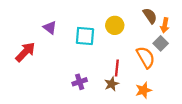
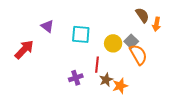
yellow circle: (115, 25) -> (113, 43), moved
gray square: (161, 43) -> (131, 41), moved
red line: (117, 68) -> (97, 65), moved
orange star: (143, 90) -> (120, 86), moved

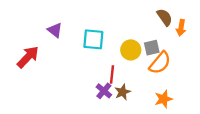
gray square: (131, 41) -> (152, 48), turned 32
orange semicircle: (138, 55) -> (160, 63), turned 70
purple cross: (76, 78) -> (104, 91), moved, turned -32
orange star: (120, 86) -> (163, 99), moved

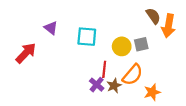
orange arrow: (181, 28) -> (168, 26), size x1.5
orange semicircle: (160, 63) -> (133, 75), moved

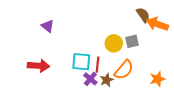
orange arrow: (168, 26) -> (157, 24), turned 100
cyan square: (87, 37) -> (81, 62), moved
red arrow: (26, 53) -> (39, 66), moved, turned 50
orange star: (152, 92) -> (157, 79), moved

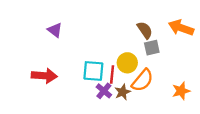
brown semicircle: (143, 15) -> (145, 30), moved
yellow circle: (114, 43) -> (127, 63), moved

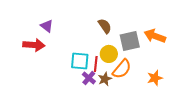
orange arrow: (181, 28) -> (155, 36), moved
brown semicircle: (145, 30) -> (105, 26), moved
gray square: (152, 48) -> (130, 41), size x1.5
red arrow: (44, 76) -> (34, 45), moved

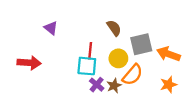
orange arrow: (155, 36) -> (168, 54), moved
red arrow: (34, 45) -> (29, 63), moved
red line: (96, 64) -> (90, 51), moved

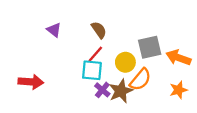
brown semicircle: (114, 28) -> (99, 30), moved
red line: (90, 51) -> (95, 54), turned 35
red arrow: (29, 63) -> (31, 82), moved
brown star: (114, 86) -> (121, 91), size x1.5

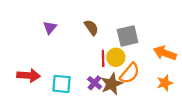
purple triangle: (54, 30) -> (50, 27), turned 32
gray square: (150, 47) -> (128, 36), moved
red line: (95, 54) -> (103, 58), moved, turned -42
cyan square: (92, 70) -> (62, 84), moved

